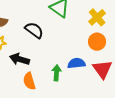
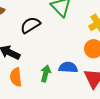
black semicircle: (34, 30) -> (30, 25), turned -78

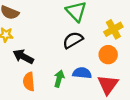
black semicircle: (30, 25) -> (73, 40), moved

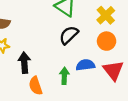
black arrow: (23, 57) -> (24, 63), turned 72

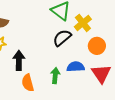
yellow cross: (106, 15) -> (83, 23), moved

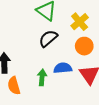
yellow cross: (83, 23) -> (80, 22), moved

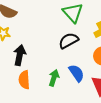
blue semicircle: (63, 68) -> (77, 73), turned 48

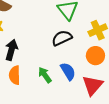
green arrow: (54, 78) -> (45, 75), turned -56

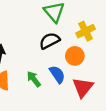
orange circle: (95, 56) -> (75, 56), moved

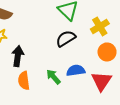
orange circle: (75, 56) -> (107, 52), moved
blue semicircle: (57, 74) -> (76, 70), turned -60

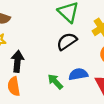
orange semicircle: (24, 81) -> (14, 86), moved

